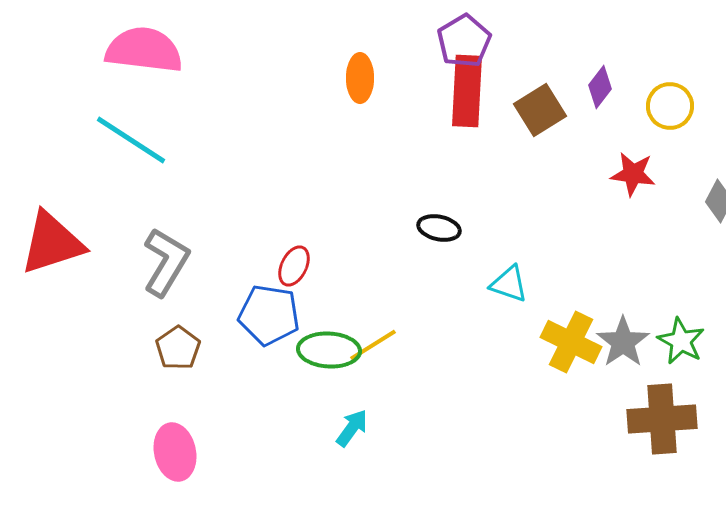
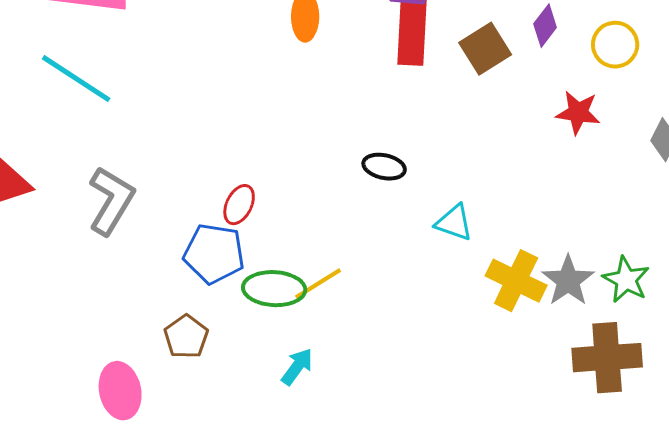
brown pentagon: (178, 348) -> (186, 337), moved

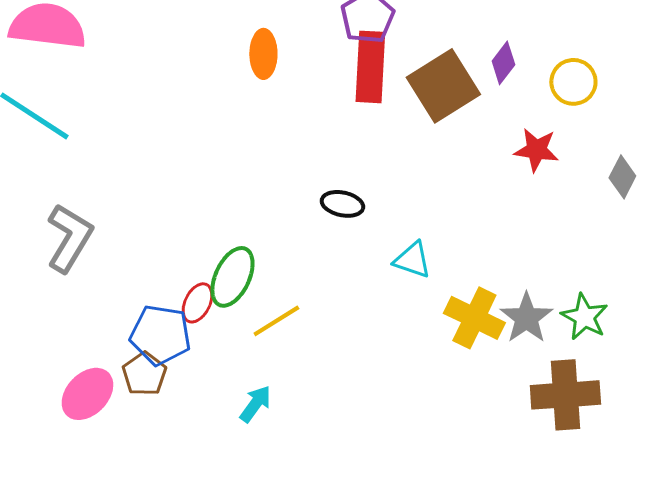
brown square: (485, 49) -> (443, 86), size x1.4
red ellipse: (239, 205) -> (197, 303), moved
blue pentagon: (214, 254) -> (160, 335), moved
green ellipse: (274, 289) -> (232, 277), moved, turned -68
pink ellipse: (120, 391) -> (87, 394), moved, turned 56

